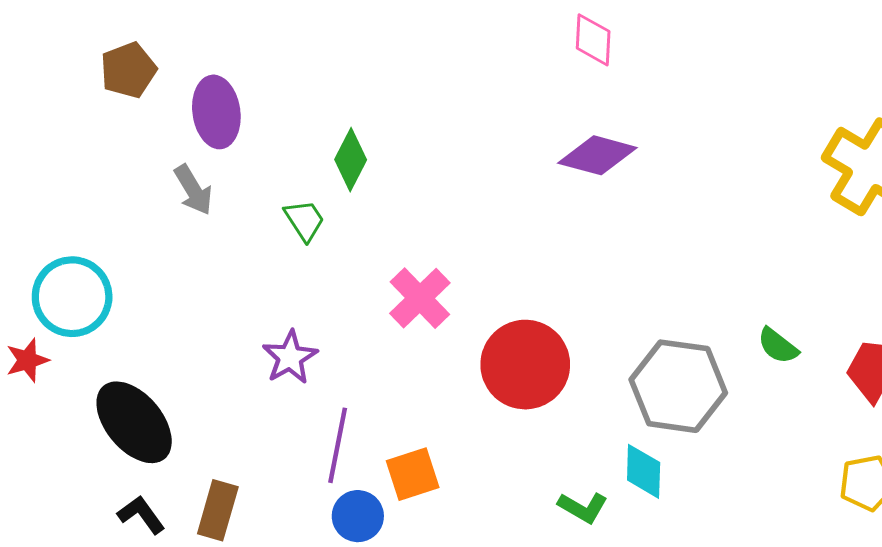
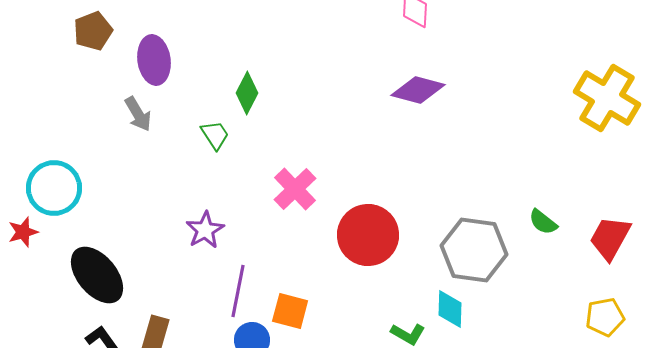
orange square: (413, 474) -> (290, 311), turned 33

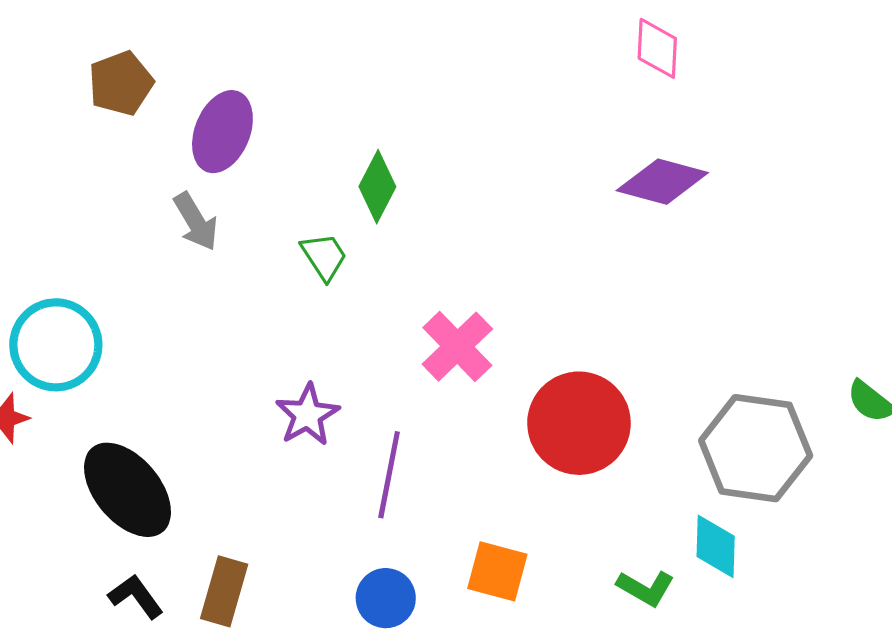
purple ellipse: (154, 60) -> (222, 132), turned 30
purple line: (238, 291) -> (389, 475), moved
orange square: (290, 311) -> (497, 571), moved

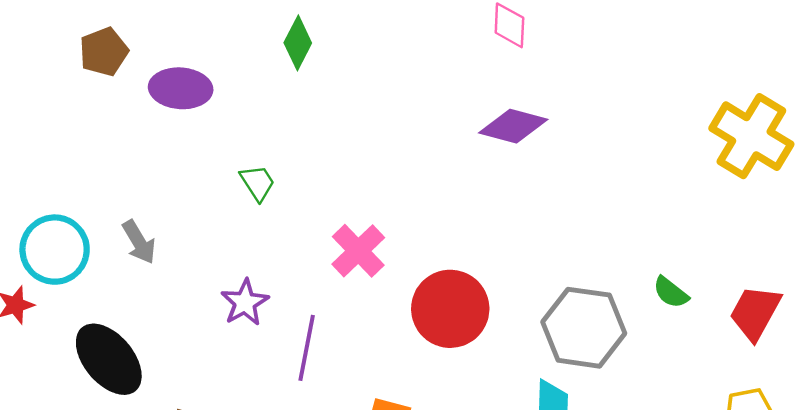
purple ellipse: (222, 132) -> (181, 88), turned 72
green diamond: (377, 187) -> (298, 43), moved
gray arrow: (196, 222) -> (139, 242), moved

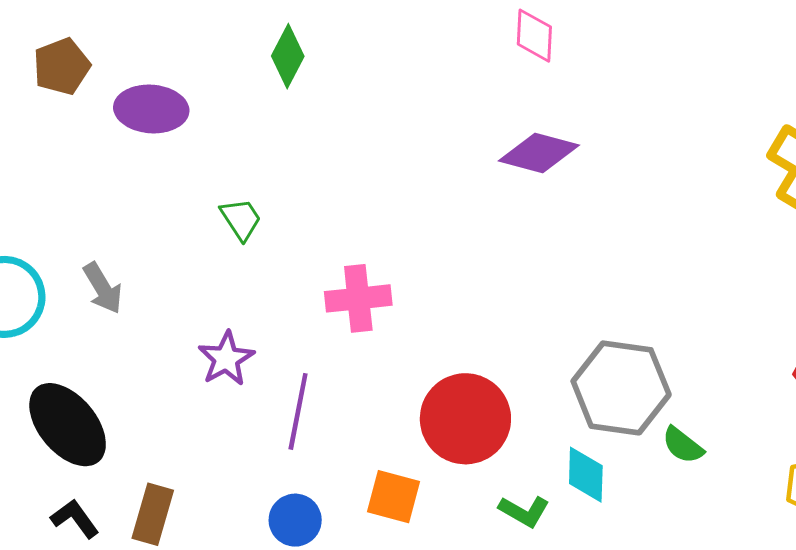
pink cross: (358, 251) -> (358, 298), turned 38
green semicircle: (671, 292) -> (683, 445), moved
red circle: (450, 309) -> (465, 419), moved

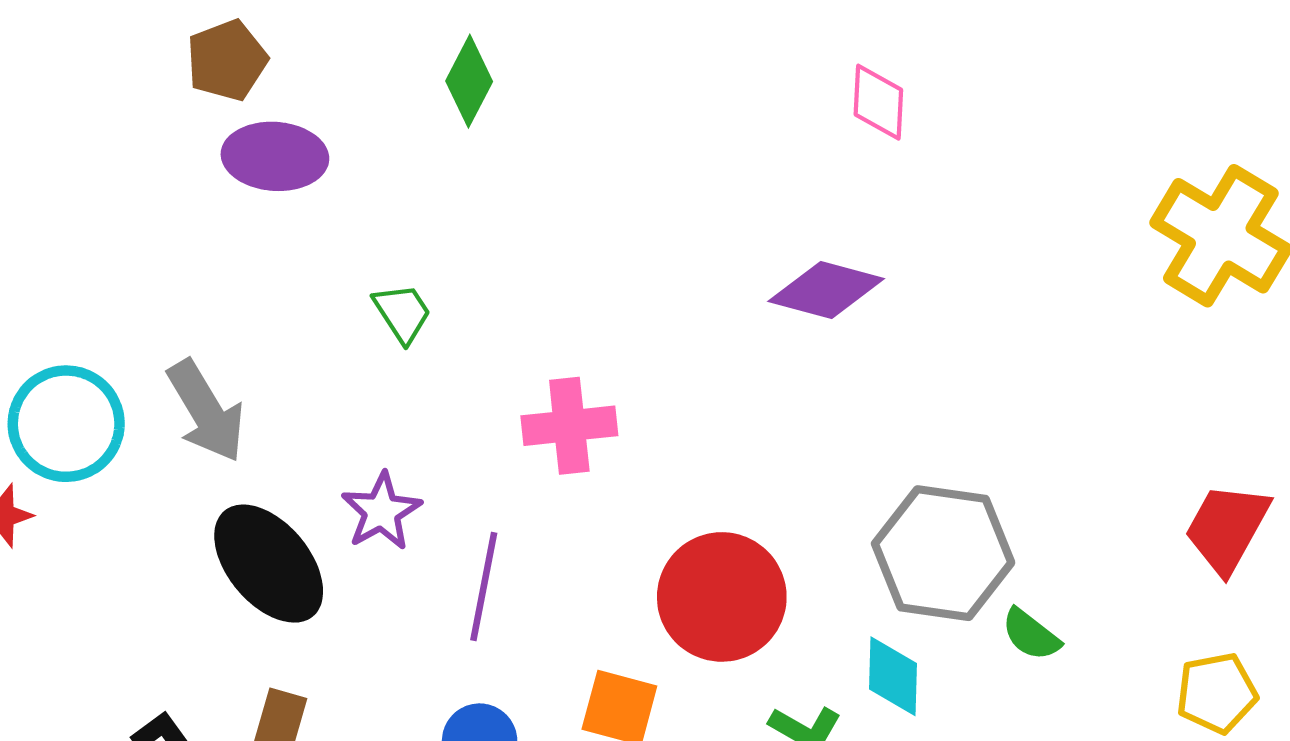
pink diamond: (534, 36) -> (878, 102), moved
brown pentagon: (62, 66) -> (227, 60), moved
purple diamond: (539, 153) -> (826, 290), moved
gray arrow: (103, 288) -> (206, 411), size x1.4
black ellipse: (68, 425) -> (269, 564), moved

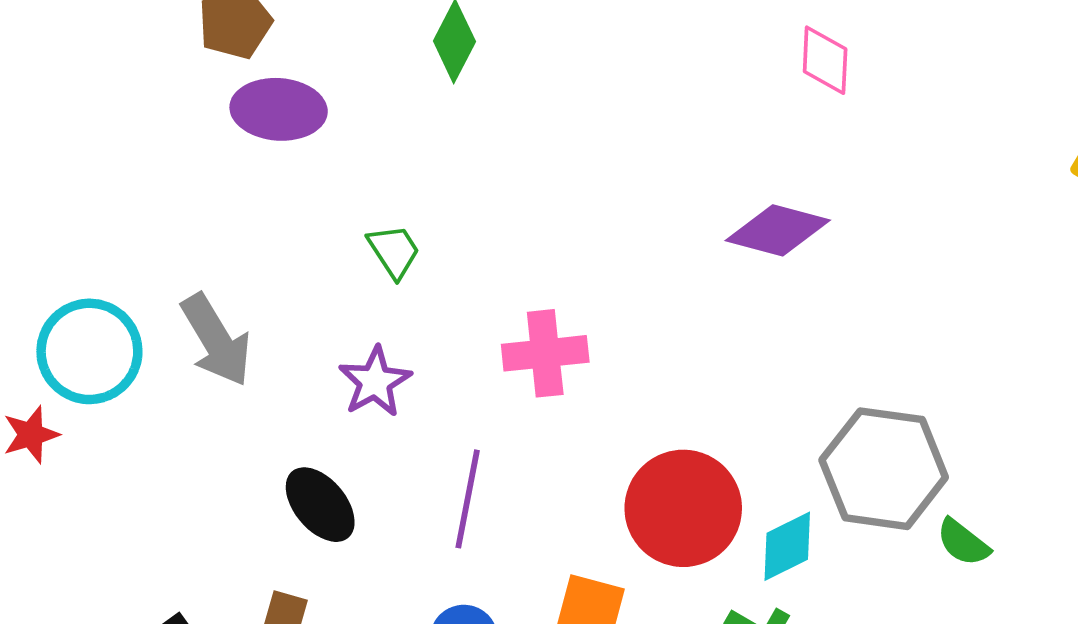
purple star: (381, 511) -> (375, 382), moved
black ellipse: (269, 564) -> (320, 505), moved, size x0.7
cyan diamond: (893, 676) -> (787, 546), moved, turned 62

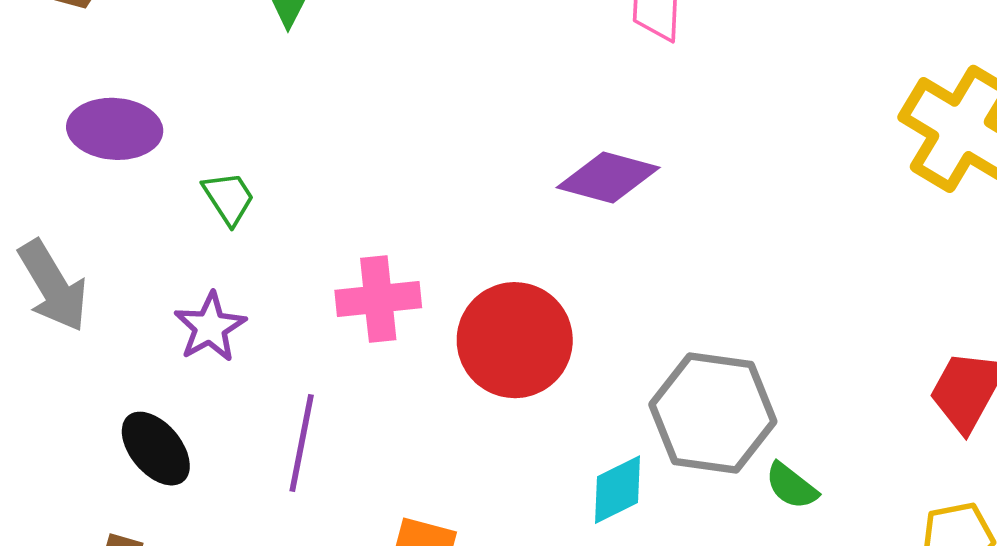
purple ellipse: (279, 109) -> (115, 129), moved
red circle: (683, 508) -> (515, 340), moved

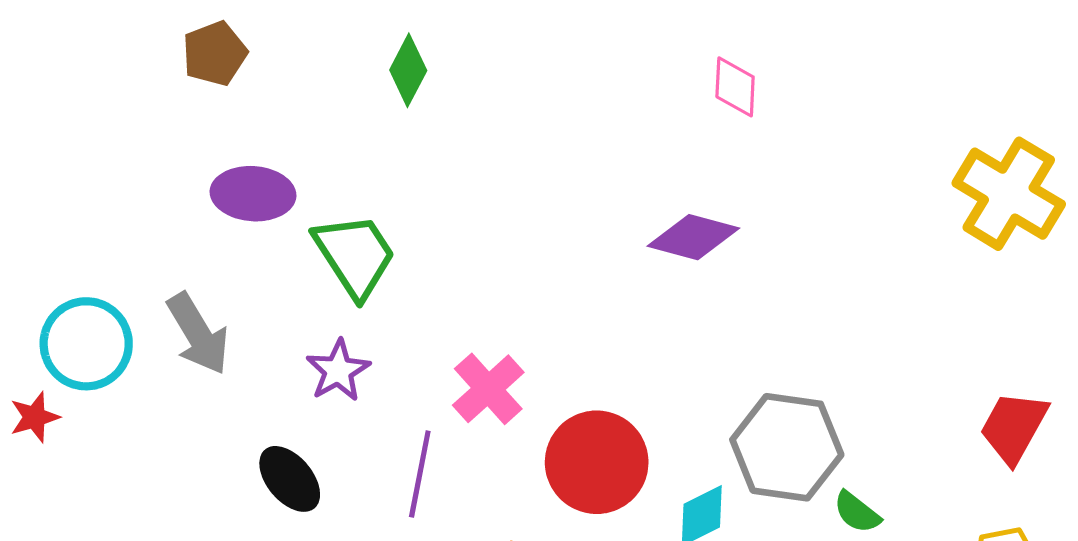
green trapezoid: (229, 198) -> (355, 255), size x1.8
pink cross: (378, 299) -> (488, 389), moved, turned -36
red circle: (515, 340) -> (597, 462), moved

